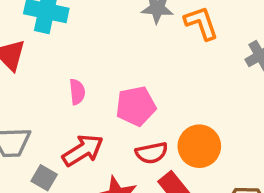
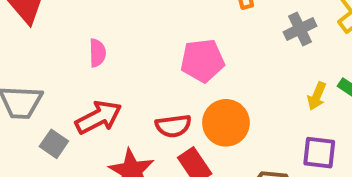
pink pentagon: (136, 106) -> (202, 61), moved

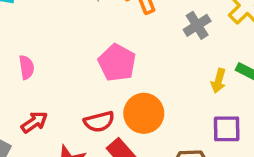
pink pentagon: (202, 61) -> (117, 63), turned -30
red arrow: (99, 117) -> (34, 122), size x0.7

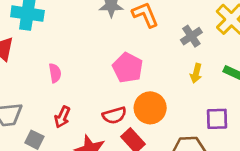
yellow arrow: (219, 81) -> (196, 73), moved
red arrow: (34, 122) -> (62, 117), turned 150

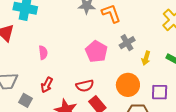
gray cross: (191, 36) -> (127, 43), moved
orange circle: (150, 108) -> (128, 85), moved

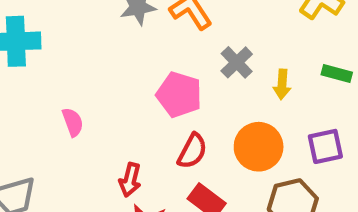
red arrow: (47, 85) -> (130, 180), moved
red semicircle: (85, 86) -> (192, 151), moved, turned -36

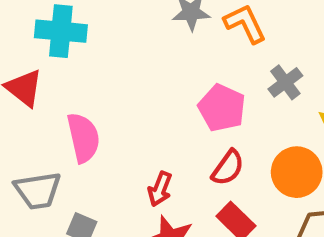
pink semicircle: (73, 122) -> (83, 138), moved, size x1.6

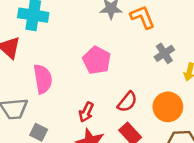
pink pentagon: (222, 108) -> (97, 60), moved

